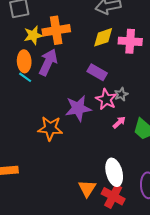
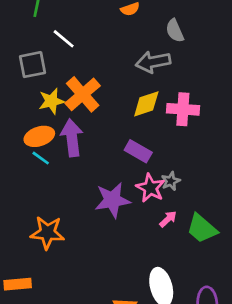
orange cross: (56, 30) -> (83, 94), turned -32
orange ellipse: (24, 61) -> (39, 136), turned 75
purple arrow: (48, 62) -> (72, 138), turned -32
orange star: (50, 128) -> (47, 233), moved

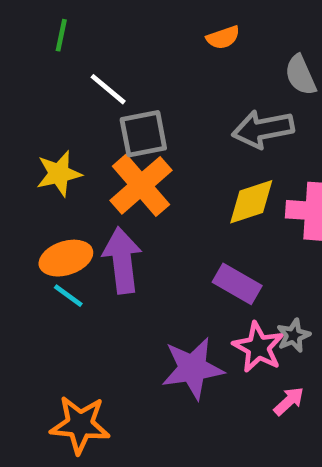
gray square: (33, 65) -> (143, 134), moved
yellow star: (51, 101) -> (59, 174), moved

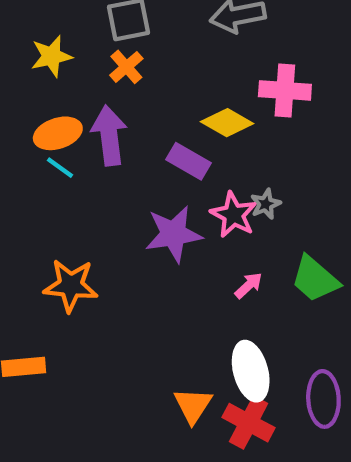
orange cross: (141, 185) -> (126, 67), size x0.6
yellow diamond: (251, 202) -> (227, 123), moved, turned 48
purple rectangle: (237, 284) -> (189, 161), moved
pink arrow: (289, 401) -> (248, 285), moved

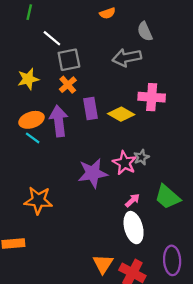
purple rectangle: (189, 161) -> (90, 109), moved, turned 50
white ellipse: (251, 371) -> (134, 228), moved

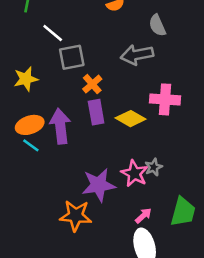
orange cross: (68, 85) -> (92, 84), moved
green trapezoid: (168, 197) -> (183, 212), turned -116
orange star: (38, 200) -> (76, 216), moved

